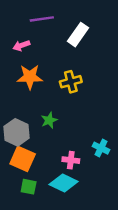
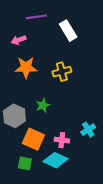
white rectangle: (78, 35) -> (68, 31), turned -66
cyan cross: (101, 148) -> (88, 130), turned 32
orange square: (23, 159) -> (33, 139), moved

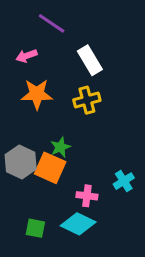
purple line: (37, 17) -> (52, 23), turned 42
white rectangle: (68, 31) -> (90, 60), moved
orange square: (33, 139) -> (50, 168), moved

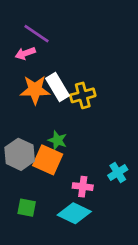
purple line: (52, 23) -> (36, 34), moved
white rectangle: (90, 60) -> (57, 87), moved
green star: (60, 147) -> (57, 140), turned -30
green square: (35, 228) -> (27, 208), moved

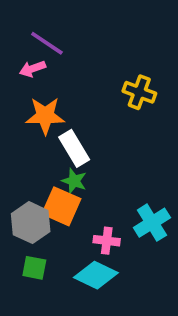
white rectangle: (57, 87) -> (74, 148), moved
yellow cross: (83, 95) -> (139, 92), moved, turned 35
gray hexagon: (20, 154) -> (31, 223), moved
cyan cross: (118, 173) -> (152, 223), size x1.4

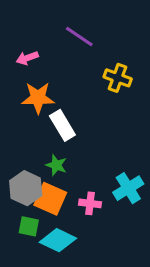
purple line: (47, 43) -> (79, 37), moved
green star: (74, 181) -> (56, 165), moved
orange square: (61, 206) -> (50, 199), moved
cyan diamond: (96, 275) -> (58, 240), moved

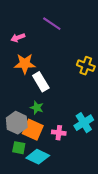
yellow cross: (118, 78) -> (86, 66), moved

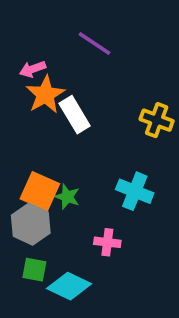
orange star: (25, 64) -> (45, 95), moved, turned -30
white rectangle: (41, 82) -> (75, 115), moved
cyan cross: (84, 123) -> (135, 191), moved, turned -36
orange square: (33, 130) -> (40, 191), moved

